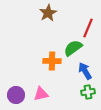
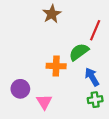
pink triangle: (41, 94) -> (44, 102), turned -49
purple circle: (16, 95) -> (20, 89), moved

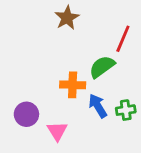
blue arrow: (92, 77) -> (98, 106), moved
green cross: (95, 100) -> (126, 110), moved

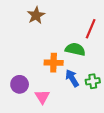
brown star: (67, 18) -> (36, 15), moved
green semicircle: (102, 67) -> (75, 49), turned 48

